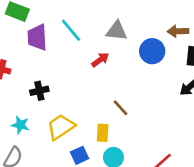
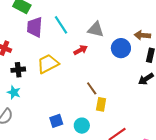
black cross: (39, 91) -> (18, 70), moved
yellow trapezoid: (61, 127) -> (48, 64), moved
yellow rectangle: (103, 133) -> (101, 104), moved

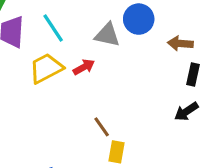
blue circle: (121, 48) -> (139, 19), moved
yellow trapezoid: (48, 64) -> (46, 68), moved

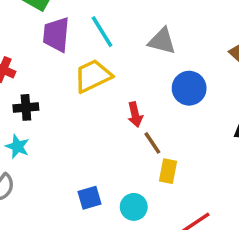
blue circle: (139, 19) -> (189, 88), moved
red arrow: (84, 67) -> (135, 114), moved, turned 105

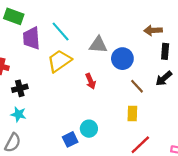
gray triangle: (162, 41) -> (98, 45), moved
brown line: (152, 143) -> (137, 86), moved
yellow rectangle: (168, 171) -> (132, 113), moved
cyan circle: (134, 207) -> (89, 129), moved

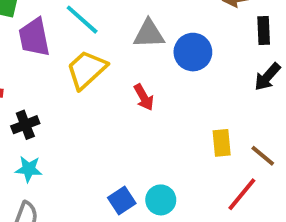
brown line: (137, 86) -> (263, 156), moved
cyan circle: (89, 129) -> (161, 200), moved

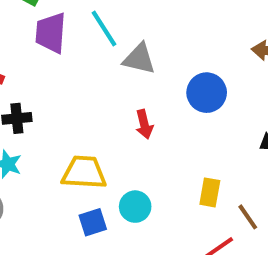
gray triangle: (149, 34) -> (139, 59), moved
yellow trapezoid: (86, 70) -> (84, 172), moved, turned 30
cyan circle: (161, 200) -> (135, 207), moved

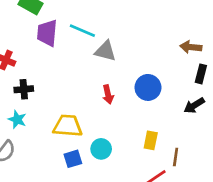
cyan line: (104, 28) -> (82, 31), turned -35
blue circle: (207, 93) -> (148, 87), moved
brown line: (248, 217) -> (176, 157), turned 42

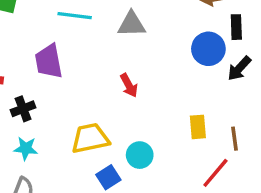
purple trapezoid: (47, 33) -> (49, 61), moved
gray triangle: (105, 51) -> (132, 24), moved
blue circle: (148, 87) -> (208, 49), moved

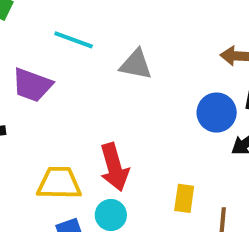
purple trapezoid: (49, 61) -> (32, 85), turned -72
red arrow: (129, 85) -> (114, 167), moved, size x1.6

